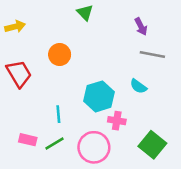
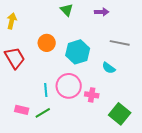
yellow arrow: (15, 27) -> (12, 21), turned -63
purple arrow: (141, 27) -> (102, 12), moved, turned -64
cyan hexagon: (99, 96) -> (78, 52), moved
pink circle: (94, 147) -> (69, 86), moved

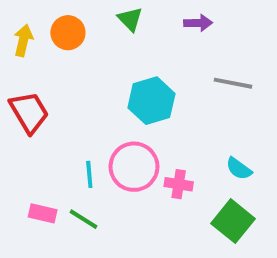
orange circle: (47, 43) -> (68, 33), moved
cyan semicircle: (109, 68) -> (239, 169), moved
green line: (43, 113) -> (83, 219), turned 63

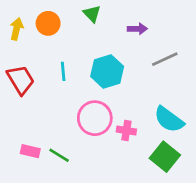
purple arrow: (198, 23) -> (137, 29), moved
gray line: (233, 83) -> (165, 59), turned -36
cyan semicircle: (239, 169) -> (169, 120), size x1.6
cyan line: (89, 174) -> (63, 71), moved

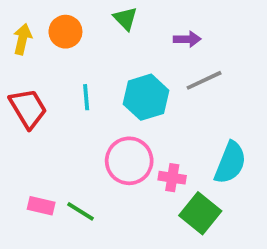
gray line: (165, 59) -> (204, 80), moved
cyan semicircle: (169, 120) -> (230, 163), turned -104
green square: (165, 157) -> (200, 213), moved

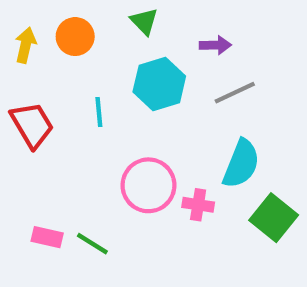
cyan hexagon: (146, 97) -> (159, 84), moved
cyan semicircle: (230, 163) -> (241, 164), moved
green square: (200, 213) -> (274, 218), moved

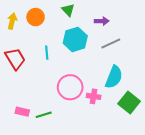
green line: (92, 244) -> (44, 115), turned -49

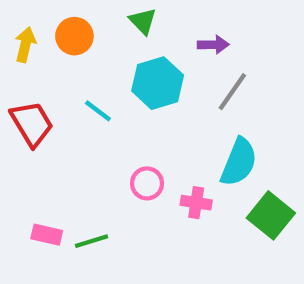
gray line: (111, 44) -> (232, 92), turned -30
cyan line: (47, 53) -> (98, 111), turned -48
pink circle: (70, 87) -> (147, 183), size x0.6

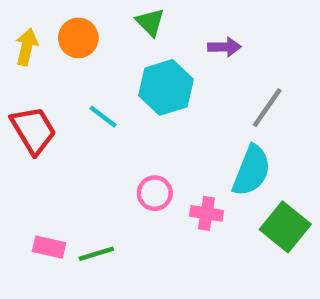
gray line: (232, 92) -> (267, 108), moved

